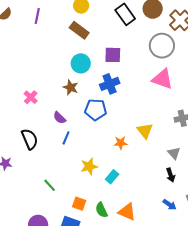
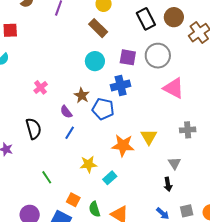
gray circle: (162, 46) -> (158, 56), moved
brown star: (71, 87) -> (82, 95), moved
orange star: (121, 143) -> (123, 145), size x1.6

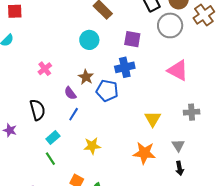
gray circle: (158, 56) -> (170, 25), moved
cyan circle: (95, 61) -> (89, 40), moved
orange star: (123, 145) -> (144, 153), moved
cyan rectangle: (110, 178) -> (53, 138), moved
black arrow: (168, 184) -> (180, 168), moved

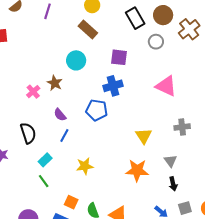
gray circle: (170, 25) -> (156, 42), size x0.6
brown star: (86, 77) -> (55, 83), moved

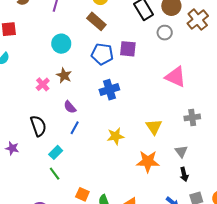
cyan circle: (76, 60) -> (61, 44), moved
blue cross: (113, 86) -> (109, 90), moved
blue pentagon: (97, 110) -> (102, 54), moved
yellow star: (85, 166) -> (116, 136), moved

